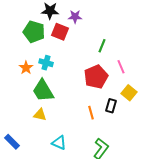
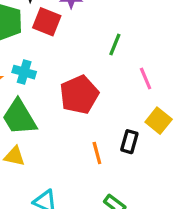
red pentagon: (96, 77) -> (79, 95), moved

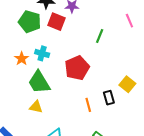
pink line: (146, 78) -> (129, 21), moved
black rectangle: (129, 142) -> (109, 98), turned -32

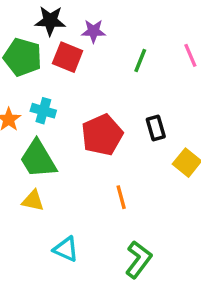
green line: (100, 36) -> (140, 61), moved
black rectangle: (109, 98) -> (156, 128), moved

